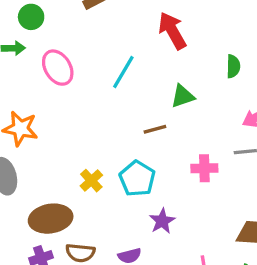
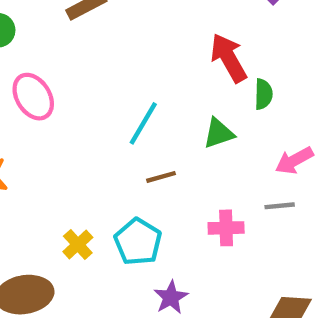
red arrow: (172, 31) -> (229, 58), moved
cyan line: (123, 72) -> (143, 123), moved
green triangle: (183, 96) -> (219, 133), moved

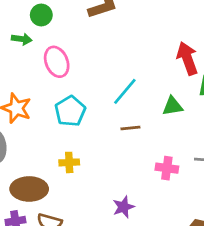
cyan pentagon: (138, 242) -> (70, 111), moved
yellow cross: (78, 245) -> (69, 162), turned 30

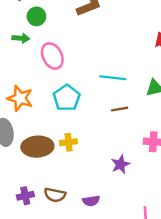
cyan line: (125, 91) -> (113, 78), turned 60
brown ellipse: (29, 189) -> (37, 147), moved
purple star: (124, 207) -> (120, 164), moved

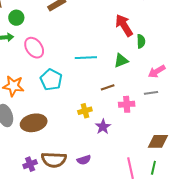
brown line: (120, 109) -> (108, 87), moved
yellow cross: (69, 142) -> (85, 111), moved
brown semicircle: (55, 195) -> (54, 160), size x1.4

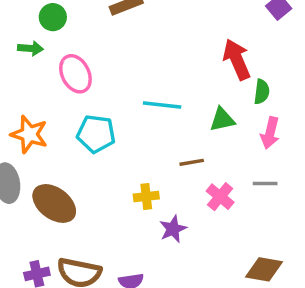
pink arrow: (157, 71) -> (270, 133), moved, turned -54
cyan pentagon: (51, 80) -> (96, 134), turned -30
pink cross: (127, 104) -> (220, 197), turned 35
brown ellipse: (34, 123) -> (54, 203), turned 40

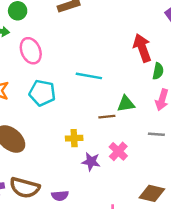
green triangle: (222, 120) -> (126, 104), moved
pink cross: (220, 197) -> (118, 151), moved
purple star: (173, 229) -> (91, 162), turned 30

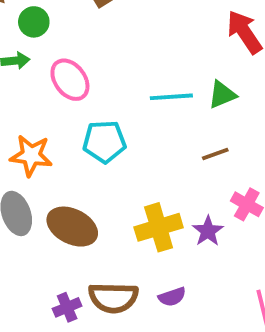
green triangle: (126, 104) -> (222, 95), moved
yellow cross: (74, 138) -> (159, 227), moved, size x1.6
purple star: (91, 162) -> (208, 231), turned -30

